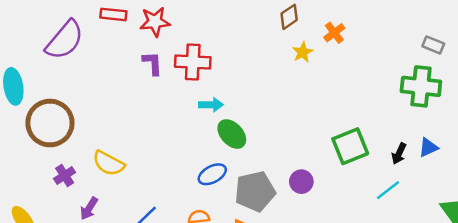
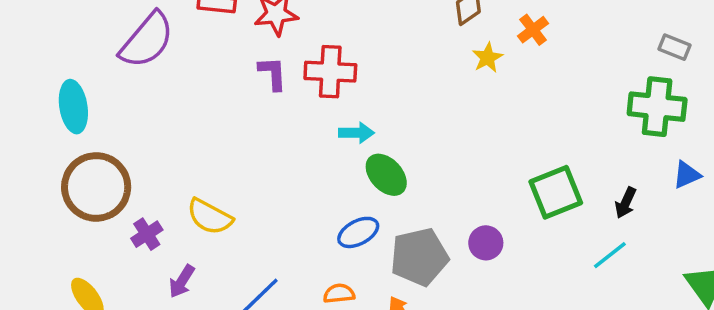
brown circle: (50, 123) -> (96, 187), moved
blue triangle: (428, 147) -> (687, 175), moved

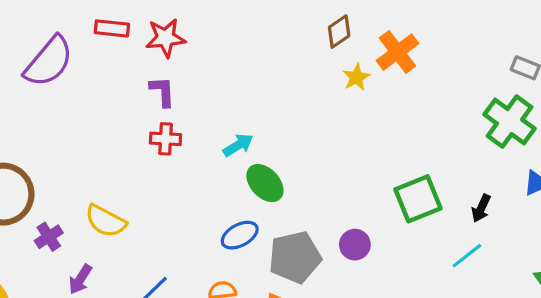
orange cross: (533, 30) -> (397, 52), size x1.5
red cross: (330, 72) -> (166, 139), moved, size x0.7
green cross: (657, 107) -> (510, 122), turned 30
cyan arrow: (356, 133) -> (238, 145), turned -32

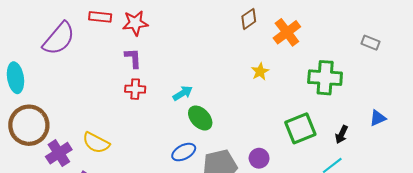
yellow star: (356, 77) -> (260, 72), moved
green cross: (510, 122) -> (325, 78), moved, turned -32
purple cross: (49, 237) -> (59, 153), size x1.4

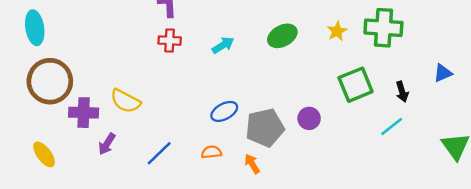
yellow star: (260, 72) -> (337, 31), moved
green ellipse: (200, 118) -> (282, 36), moved, turned -75
black arrow: (342, 134) -> (402, 92), turned -42
purple cross: (59, 153) -> (84, 113), turned 35

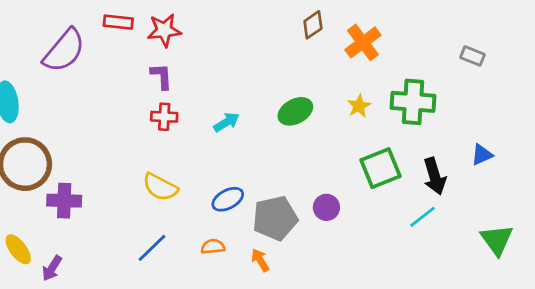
black arrow: (402, 92) -> (435, 176), size x1.5
yellow semicircle: (125, 101) -> (160, 187), moved
purple arrow: (107, 144) -> (52, 268), moved

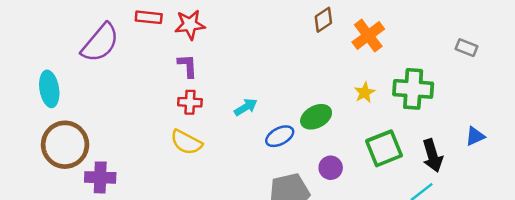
green ellipse: (295, 111) -> (316, 117), moved
yellow semicircle: (160, 187) -> (186, 142), moved
blue ellipse: (228, 199) -> (280, 136), moved
purple circle: (326, 207) -> (331, 168), moved

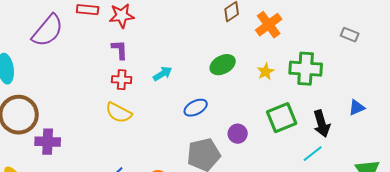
cyan arrow: (246, 107) -> (163, 74), moved
green ellipse: (316, 117) -> (223, 65), moved

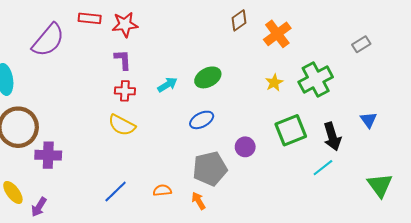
gray rectangle: (350, 35) -> (361, 44), turned -54
green ellipse: (223, 65) -> (208, 77), moved
green cross: (306, 69) -> (316, 79), turned -32
blue triangle: (357, 108) -> (369, 120), turned -42

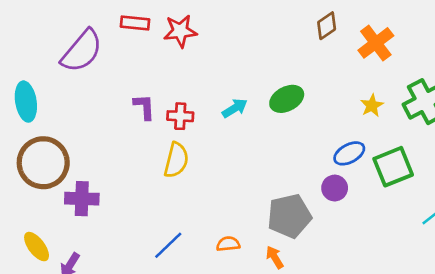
purple L-shape: (123, 60) -> (144, 107), moved
blue ellipse: (202, 120) -> (349, 153), moved
yellow semicircle: (122, 125) -> (176, 160), turned -104

